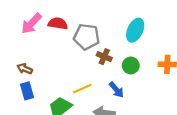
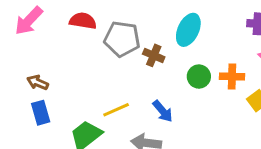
pink arrow: (31, 24) -> (29, 21), moved
brown cross: (104, 57) -> (154, 55), moved
green circle: (131, 65) -> (199, 77), moved

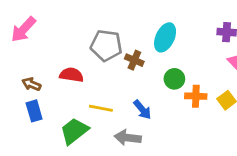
red semicircle: (83, 21) -> (72, 75), moved
orange cross: (232, 77) -> (196, 96), moved
yellow line: (116, 110) -> (101, 108), turned 35

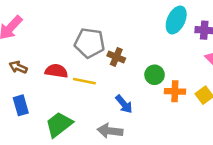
cyan ellipse: (165, 37) -> (176, 20), moved
brown arrow: (31, 84) -> (18, 67), moved
yellow line: (101, 108) -> (84, 81), moved

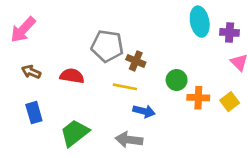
cyan ellipse: (176, 20) -> (200, 22), turned -36
yellow line: (84, 81) -> (125, 87), moved
blue arrow: (124, 104) -> (144, 111), turned -36

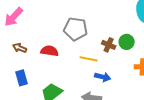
brown cross: (136, 61) -> (109, 45), moved
green circle: (177, 80) -> (127, 42), moved

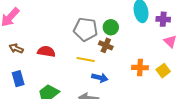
gray pentagon: (76, 29) -> (86, 29), moved
green circle: (127, 42) -> (111, 27), moved

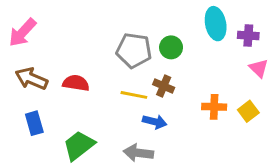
brown cross: (106, 45) -> (164, 86), moved
brown arrow: (16, 48) -> (31, 79), size x1.5

